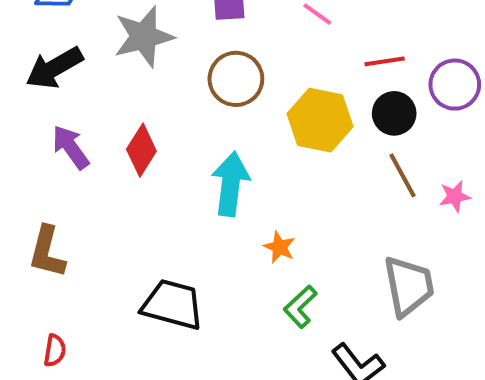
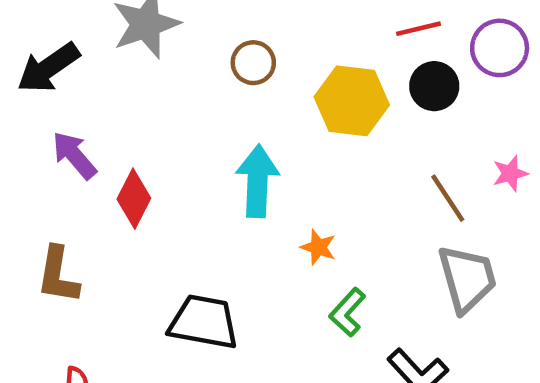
brown circle: (236, 79) -> (253, 63), size x0.7
red diamond: (141, 150) -> (134, 199), moved
brown line: (402, 175) -> (448, 198), moved

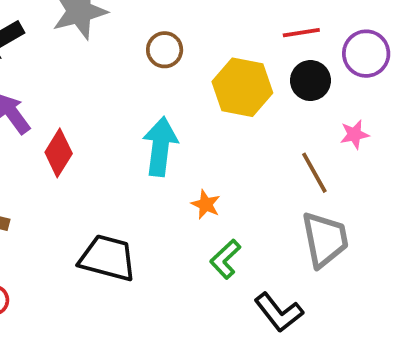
pink star: (510, 173) -> (354, 134), moved

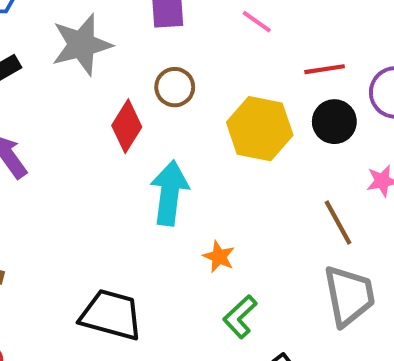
red diamond: (59, 153) -> (127, 126), moved

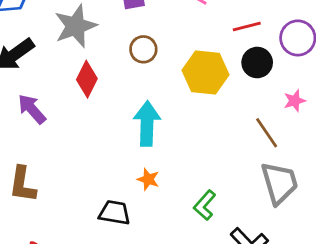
red diamond: (127, 126) -> (87, 79), moved
orange star: (219, 257) -> (148, 179), moved
black trapezoid: (111, 315) -> (115, 213), size x0.7

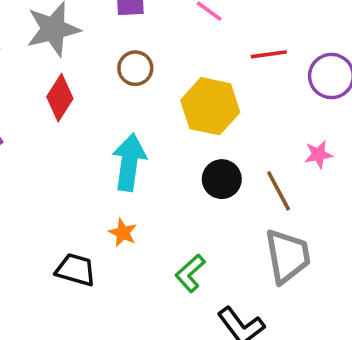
black circle: (257, 63) -> (222, 179), moved

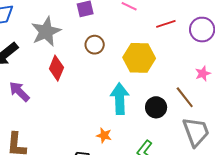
cyan arrow: (129, 162) -> (120, 99), moved
black circle: (222, 179) -> (156, 107), moved

